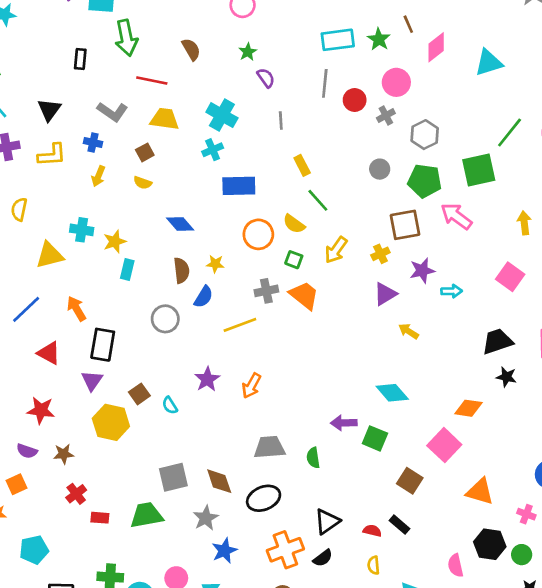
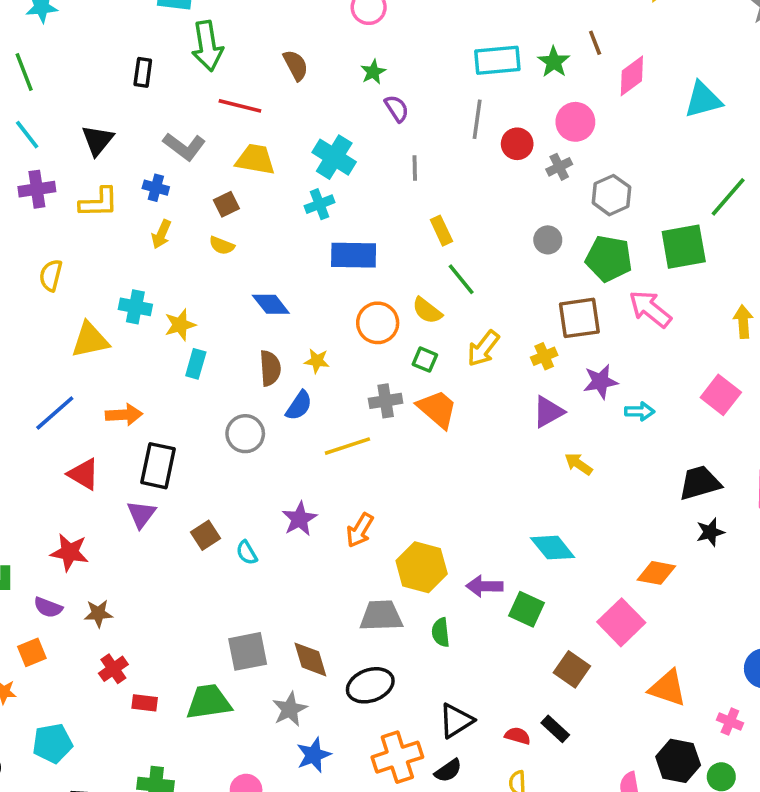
orange arrow: (76, 309) -> (124, 415), turned 115
black star: (506, 377) -> (710, 532), turned -30
yellow hexagon: (111, 422) -> (422, 567), moved

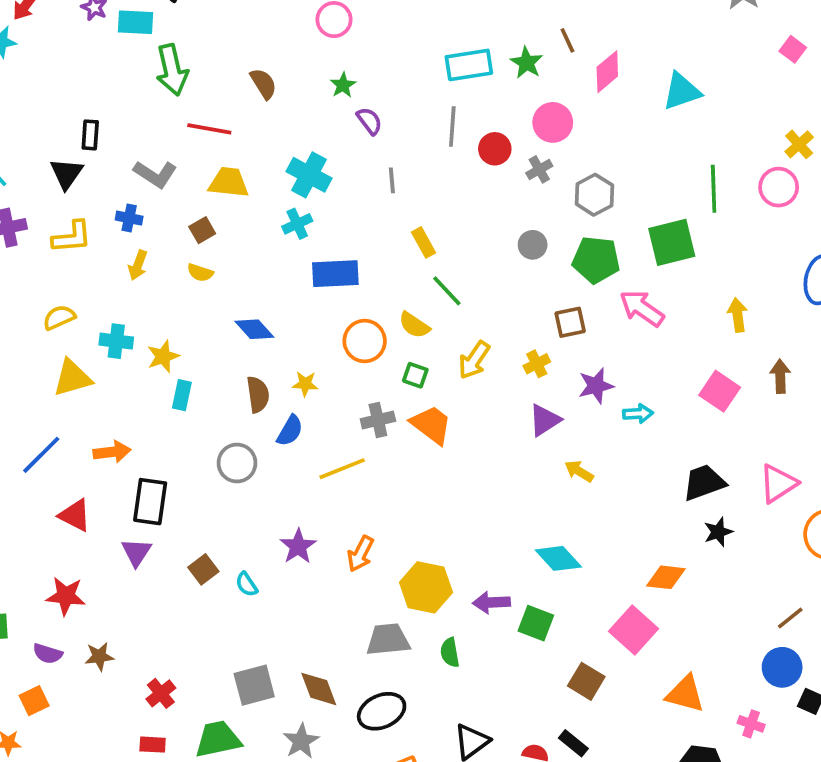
black rectangle: (143, 72) -> (90, 135), moved
green line: (728, 197) -> (714, 189), turned -39
yellow semicircle: (51, 275) -> (59, 317), moved, turned 56
brown square: (579, 318) -> (570, 322), size x0.7
red cross: (113, 669) -> (161, 693), moved

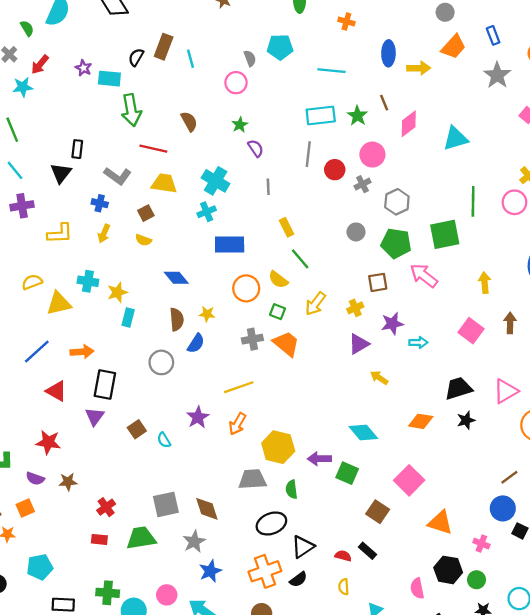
yellow L-shape: (72, 237) -> (60, 233), moved
yellow semicircle: (59, 317) -> (32, 282), moved
yellow line: (342, 469) -> (239, 387), moved
orange diamond: (666, 577) -> (421, 421), moved
black ellipse: (382, 711) -> (271, 523), moved

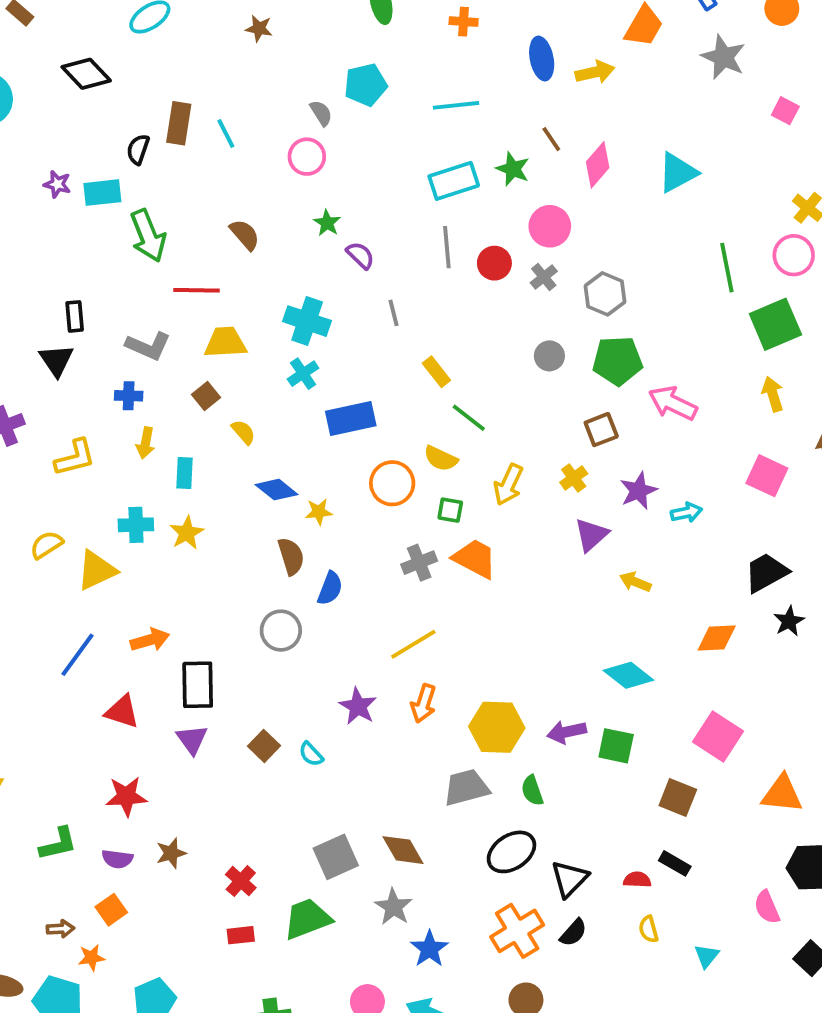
green square: (445, 234) -> (775, 324), moved
yellow semicircle: (143, 240) -> (243, 432), moved, turned -140
yellow star: (207, 314) -> (319, 512), moved
cyan rectangle: (128, 318) -> (184, 473), moved

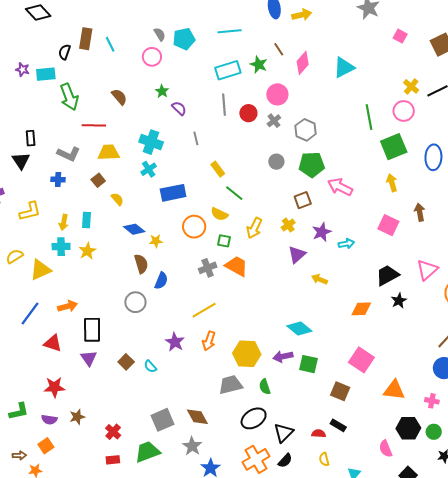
cyan pentagon: (366, 85) -> (184, 39), moved
yellow arrow: (146, 443) -> (64, 222), moved
cyan diamond: (628, 675) -> (299, 329), moved

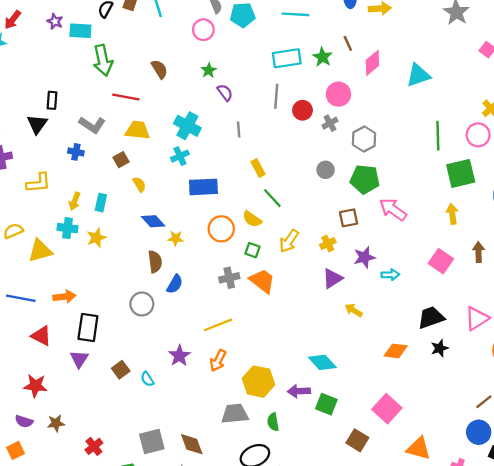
blue line: (30, 313) -> (21, 298), turned 55

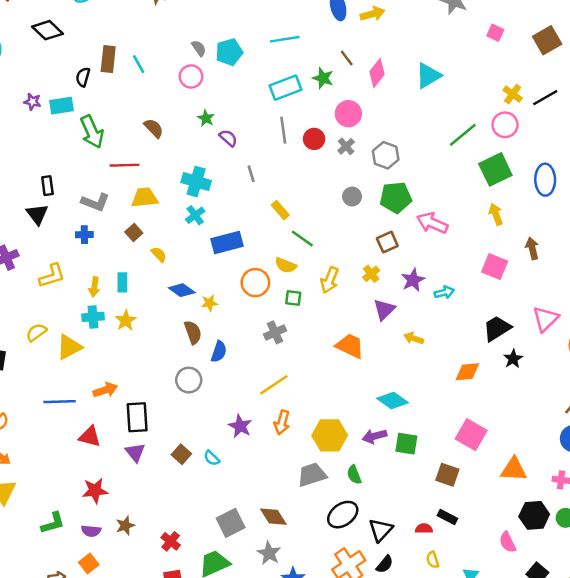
green line: (438, 136) -> (463, 135), turned 64
orange trapezoid: (262, 281) -> (350, 346), moved

